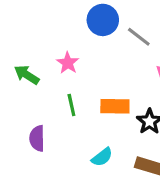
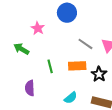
gray line: (139, 37) -> (85, 44), moved
pink star: (68, 63) -> (38, 28), moved

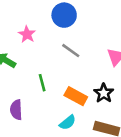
gray line: (85, 44) -> (71, 51), moved
orange rectangle: (77, 66) -> (76, 96), moved, turned 30

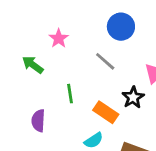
blue circle: (64, 15) -> (121, 27), moved
black star: (104, 93) -> (133, 97), moved

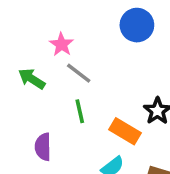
gray line: (105, 61) -> (79, 73), moved

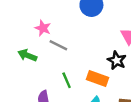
green line: (80, 111) -> (67, 80), moved

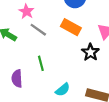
orange rectangle: (97, 79) -> (71, 27), moved

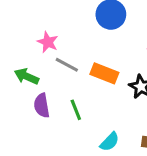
orange rectangle: (71, 27) -> (104, 73), moved
purple semicircle: (17, 78) -> (42, 106), moved

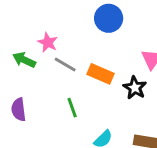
green arrow: (27, 76) -> (24, 60), moved
purple semicircle: (42, 106) -> (19, 110), moved

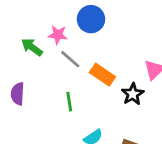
blue circle: (109, 18) -> (91, 19), moved
pink star: (48, 42) -> (58, 35), turned -30

